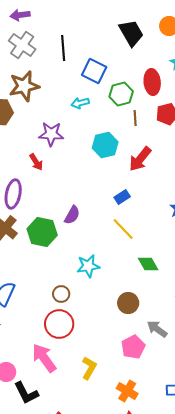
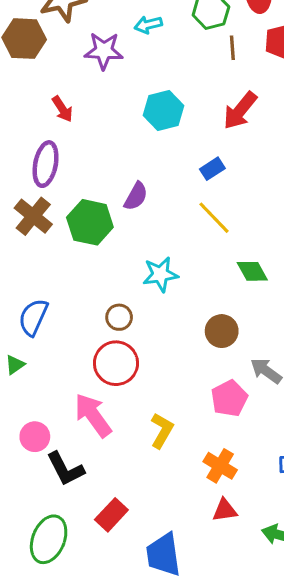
purple star: (51, 134) -> (104, 51), moved
cyan hexagon: (105, 145) -> (163, 111), moved
red arrow: (36, 162) -> (62, 109), moved

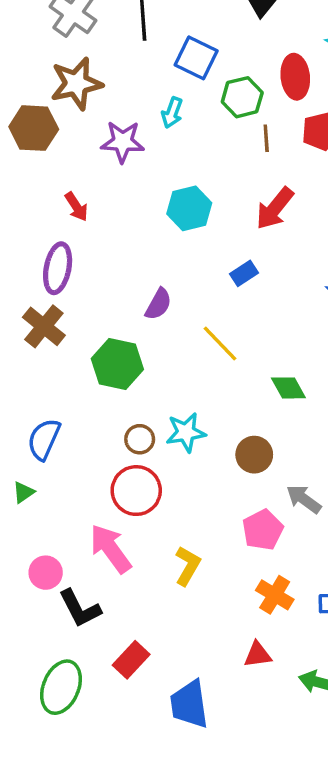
cyan arrow: (148, 25) -> (172, 113), turned -56
yellow line: (214, 218) -> (220, 343), moved
green hexagon: (90, 222) -> (117, 364), moved
cyan star: (160, 274) -> (186, 432), moved
orange cross: (220, 466) -> (275, 595), moved

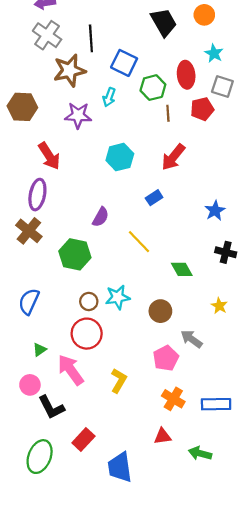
brown star: (76, 84) -> (70, 70), moved
red arrow: (76, 207) -> (49, 156), size x1.5
green triangle: (23, 492) -> (40, 350), moved

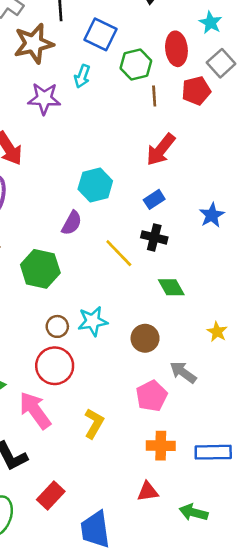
gray square: (222, 86) -> (221, 63), turned 30
cyan hexagon: (120, 157) -> (95, 185), moved
blue rectangle: (154, 198) -> (154, 199), moved
black cross: (226, 252) -> (154, 237), moved
orange cross: (173, 399) -> (161, 446), turned -30

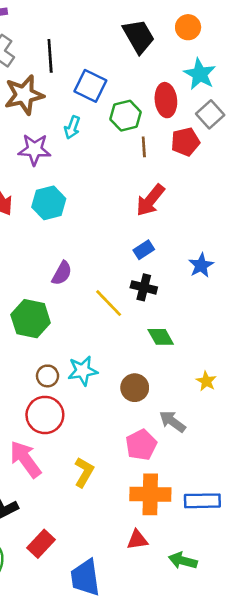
cyan star: (211, 23) -> (200, 74), size x1.4
cyan hexagon: (95, 185) -> (49, 203), moved
orange cross: (161, 446) -> (150, 494), size x1.4

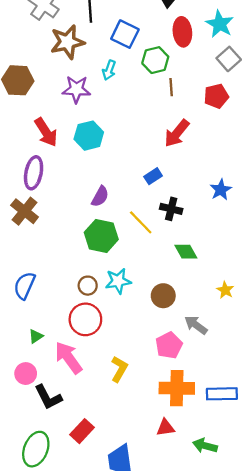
red ellipse: (166, 100) -> (182, 32), moved
red pentagon: (185, 142) -> (216, 96), moved
blue rectangle: (144, 250) -> (153, 176), moved
green hexagon: (31, 319) -> (101, 236), moved

